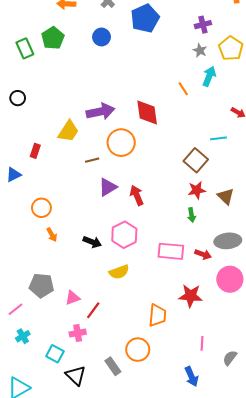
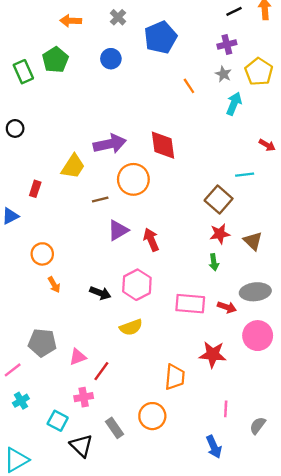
orange line: (183, 89) -> (189, 86), moved
gray rectangle: (113, 366) -> (114, 428), moved

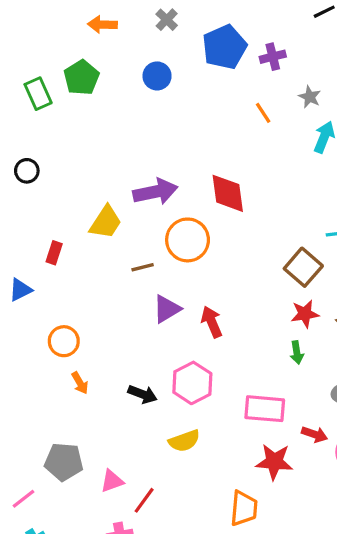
purple cross: (227, 44) -> (273, 57), moved
red arrow: (227, 307) -> (315, 434), moved
red star: (213, 355) -> (274, 462), moved

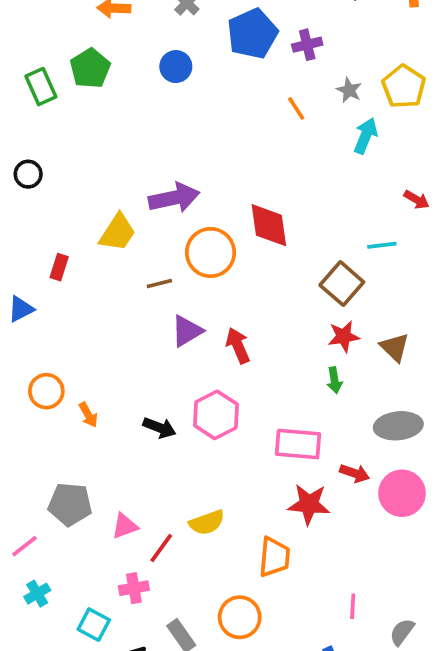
red diamond: (228, 193) -> (269, 225), moved
orange circle: (64, 341) -> (46, 391), moved
yellow semicircle: (184, 441) -> (207, 522), moved

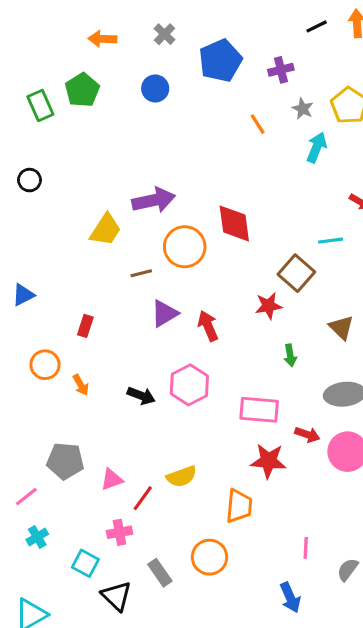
purple cross: (307, 45) -> (281, 70), moved
red rectangle: (59, 267) -> (85, 326), moved
red star: (344, 336) -> (268, 306), moved

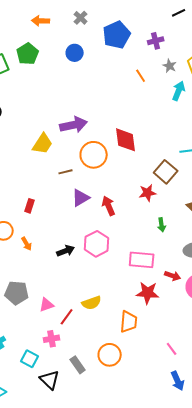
black arrow: (141, 396) -> (66, 251), turned -42
pink line: (306, 548) -> (172, 349), turned -40
blue arrow: (290, 597) -> (178, 381), moved

